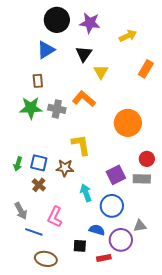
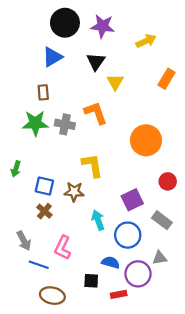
orange L-shape: (84, 99) -> (96, 113), turned 30
green arrow: (18, 164) -> (16, 169), moved
gray rectangle: (142, 179) -> (162, 220), moved, turned 36

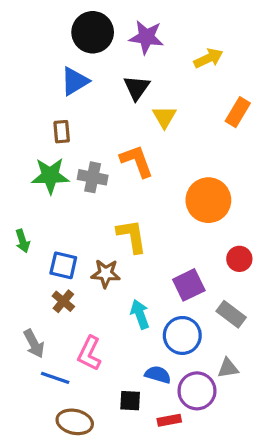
green arrow: (16, 169) -> (23, 241), turned -35

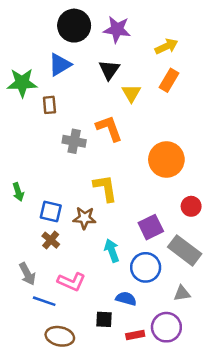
orange rectangle: (238, 112) -> (169, 80), moved
green star: (50, 176) -> (22, 83), moved
gray rectangle: (231, 314) -> (185, 250), size x1.4
pink L-shape: (89, 353) -> (72, 282), turned -92
purple circle: (197, 391) -> (166, 327), moved

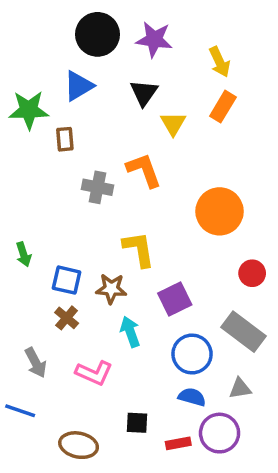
yellow arrow: (166, 46) -> (220, 62), turned 90
purple square: (151, 227) -> (175, 299), moved
cyan arrow: (112, 250) -> (130, 332), moved
blue semicircle: (126, 299) -> (192, 397), moved
blue line: (44, 301) -> (20, 411), moved

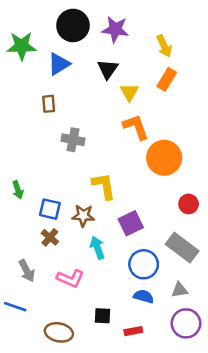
green star: (29, 110) -> (22, 46), moved
orange L-shape: (144, 170) -> (136, 127), moved
purple circle: (220, 433) -> (186, 323), moved

